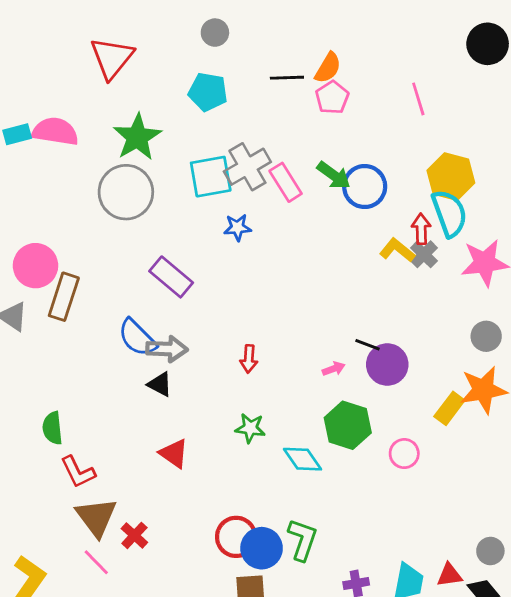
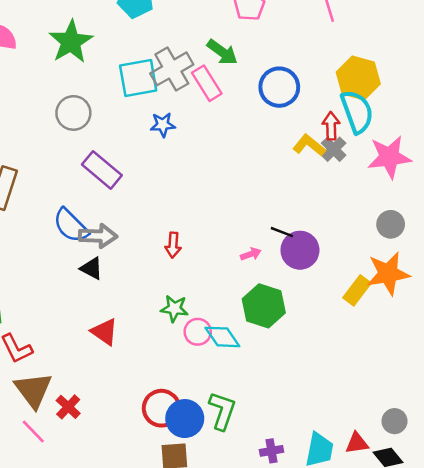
green arrow: (334, 175) -> (222, 52), moved
gray circle: (126, 192) -> (73, 113), moved, size x0.7
pink circle: (404, 454) -> (198, 332), moved

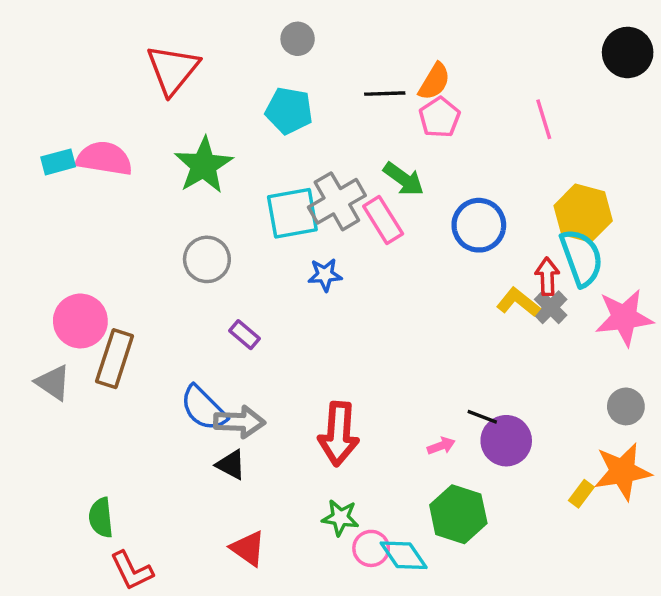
purple rectangle: (102, 170) -> (245, 335), size x0.6
red arrow: (173, 245) -> (339, 434), size x1.8
yellow rectangle: (357, 290) -> (581, 494), size x0.7

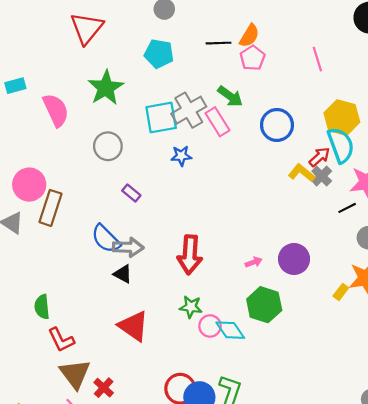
pink semicircle: (104, 159) -> (56, 110), moved, turned 56
red arrow: (547, 277) -> (320, 157), turned 50
black line: (482, 417) -> (347, 208), moved, turned -48
red triangle: (248, 548) -> (133, 326), size x1.4

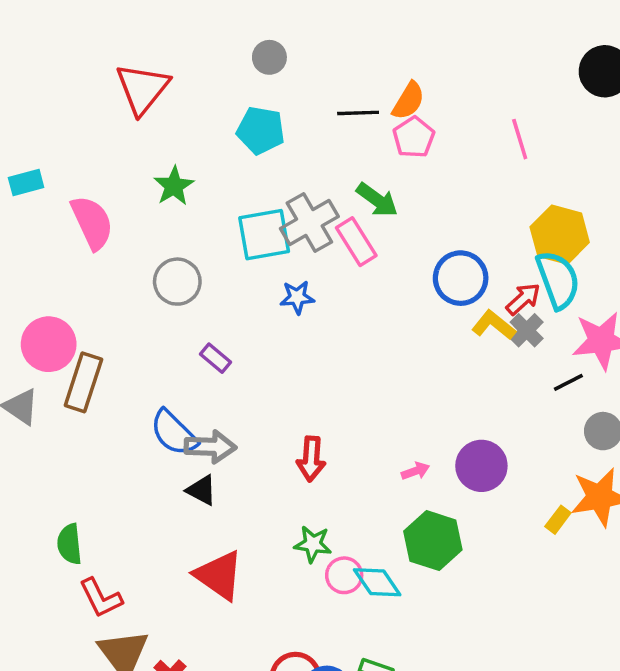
green star: (106, 88) -> (174, 186), size x0.7
blue circle: (277, 125) -> (461, 278), moved
red arrow: (190, 255) -> (311, 459), size x0.7

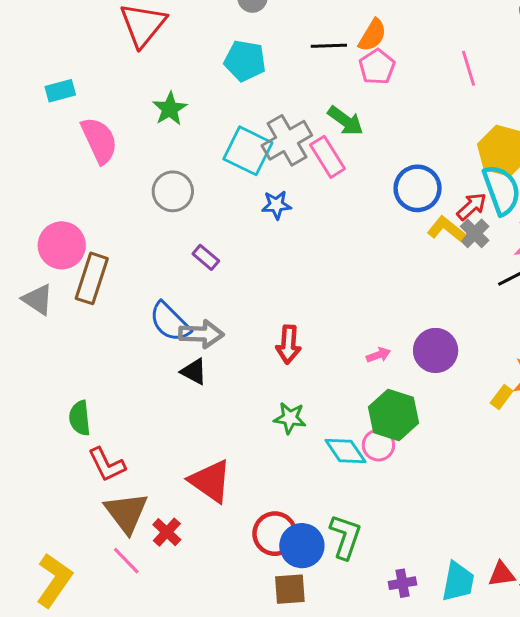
cyan rectangle: (26, 183) -> (60, 91), moved
cyan square: (264, 235) -> (248, 151), turned 36
red triangle: (219, 575) -> (210, 481), moved
pink circle: (344, 575) -> (378, 445), moved

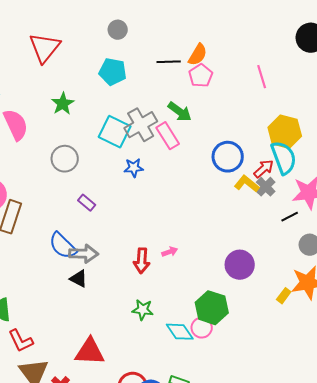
pink arrow: (378, 355) -> (170, 252), moved
red triangle: (210, 481) -> (90, 352), turned -32

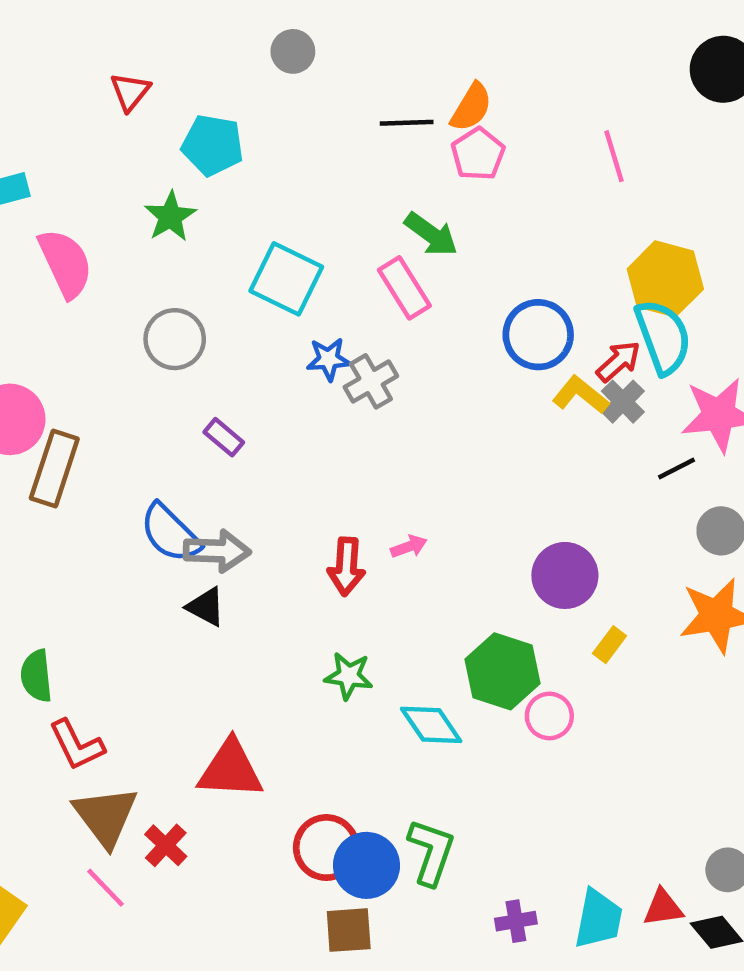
red triangle: (45, 48) -> (130, 92), size x0.6
cyan pentagon: (113, 72) -> (213, 145), moved
gray cross: (141, 125) -> (371, 381), moved, size x0.7
yellow rectangle: (284, 296) -> (610, 645), moved
pink circle: (202, 328) -> (549, 716), moved

